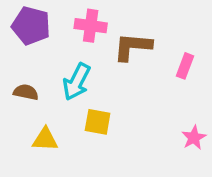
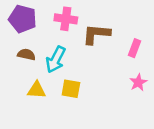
brown semicircle: (26, 92) -> (26, 54), moved
pink star: (194, 138) -> (138, 82), moved
yellow triangle: (45, 139) -> (37, 90), moved

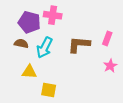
purple pentagon: (23, 19) -> (29, 22), moved
brown L-shape: (96, 34) -> (79, 45), moved
yellow square: (71, 89) -> (49, 90), moved

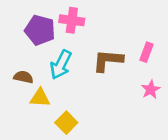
brown semicircle: (21, 43) -> (23, 77), moved
yellow square: (49, 90) -> (66, 123), turned 35

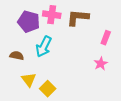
brown L-shape: (108, 60) -> (78, 18), moved
pink star: (151, 89) -> (101, 64), moved
yellow triangle: (40, 98) -> (29, 80), moved, turned 49

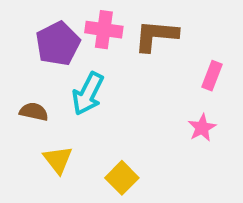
purple pentagon: (29, 22) -> (58, 44), turned 30
yellow square: (48, 89) -> (122, 178), moved

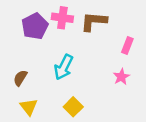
cyan arrow: (88, 94) -> (64, 67), moved
brown semicircle: (34, 112) -> (20, 78), moved, turned -70
yellow triangle: (58, 160) -> (29, 107), moved

